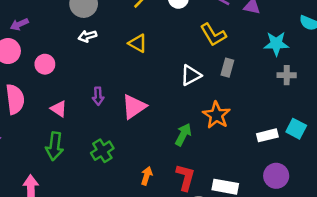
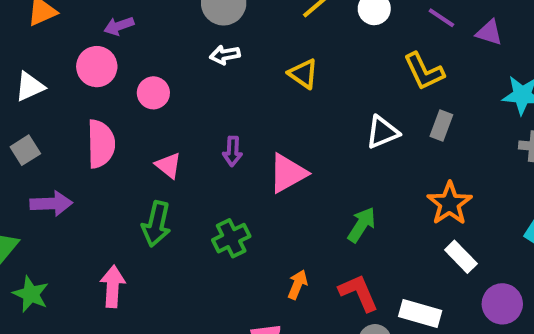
orange star: (216, 115) -> (449, 203), moved
white rectangle: (267, 135) -> (461, 257), moved, turned 54
red L-shape: (185, 177) -> (359, 293), turned -44

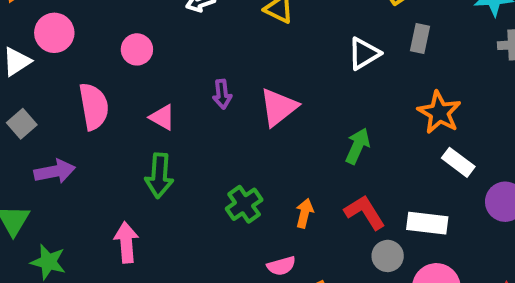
pink circle: (97, 67) -> (54, 33), moved
green cross: (231, 238) -> (244, 204), moved

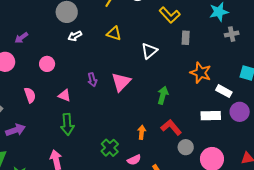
white triangle: (364, 54) -> (149, 51), moved
pink semicircle: (94, 106) -> (30, 95), size x0.7
white rectangle: (458, 162) -> (224, 91), moved
green cross: (244, 204) -> (110, 148), moved
white rectangle: (427, 223) -> (211, 116), moved

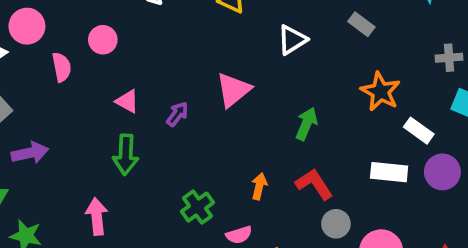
gray cross: (232, 34) -> (449, 58), moved
gray rectangle: (186, 38) -> (361, 24), turned -64
purple arrow: (92, 80) -> (177, 114), moved, turned -136
pink semicircle: (30, 95) -> (62, 67), moved

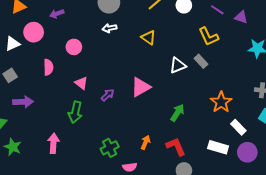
gray rectangle: (361, 24) -> (201, 61), moved
pink semicircle: (62, 67) -> (48, 67), moved

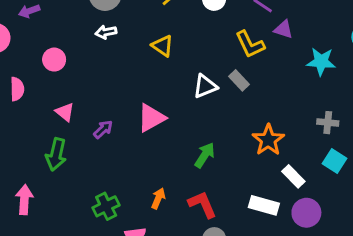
purple triangle: (241, 17) -> (283, 29), moved

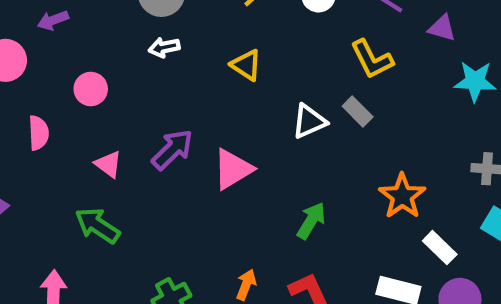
purple triangle: (283, 29) -> (442, 28), moved
purple arrow: (103, 129) -> (172, 150), moved, size x1.5
green arrow: (56, 154) -> (97, 225), turned 112

